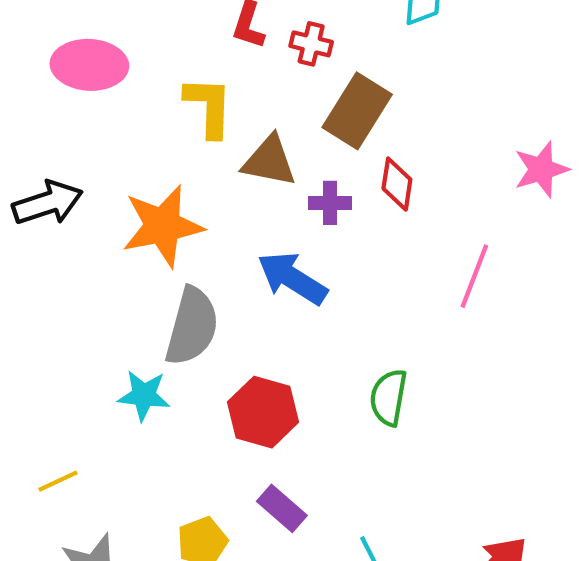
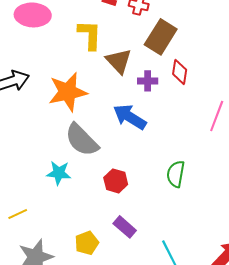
brown triangle: (269, 161) -> (119, 61), turned 36
gray semicircle: (192, 326) -> (82, 140), turned 120
red hexagon: (263, 412) -> (116, 181), size x0.7

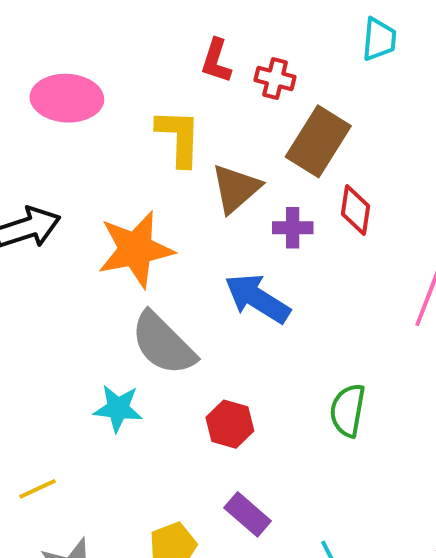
brown triangle: (119, 61) -> (236, 188), turned 32

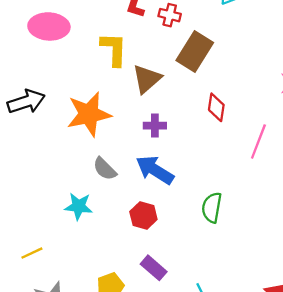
red diamond: (356, 210) -> (216, 107), moved
purple cross: (293, 228) -> (155, 126), moved
blue arrow: (257, 298) -> (155, 170), moved
gray semicircle: (163, 344) -> (105, 169), size x0.6

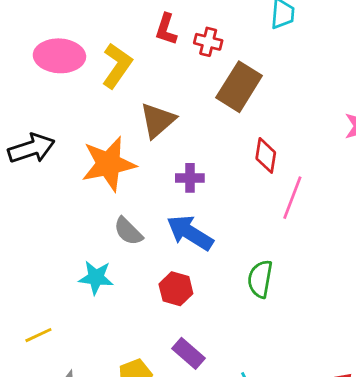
yellow L-shape: (114, 49) -> (117, 66), moved, turned 33
brown triangle: (147, 79) -> (158, 120), moved
pink line: (258, 141) -> (292, 198), moved

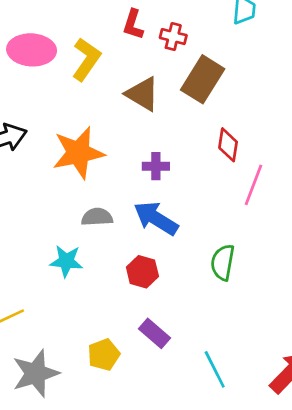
brown triangle: (158, 120) -> (142, 94), moved, turned -48
gray semicircle: (128, 231) -> (97, 217), turned 132

